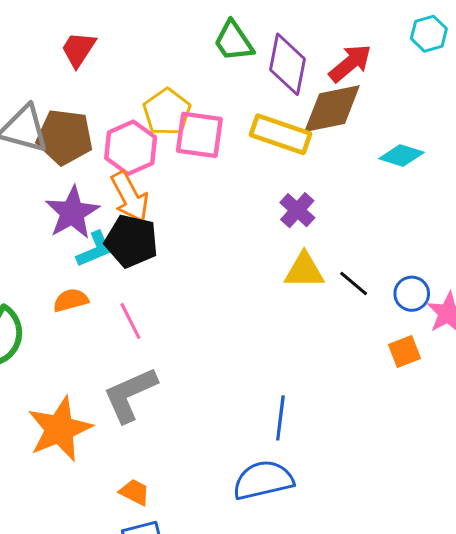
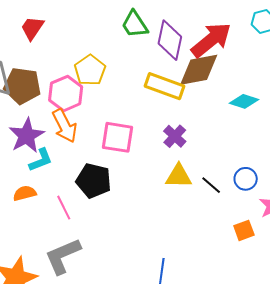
red arrow: (350, 63) -> (211, 40), size x1.4
pink square: (199, 135) -> (117, 137), moved
black pentagon: (131, 241) -> (94, 181), moved
blue circle: (412, 294) -> (246, 179), moved

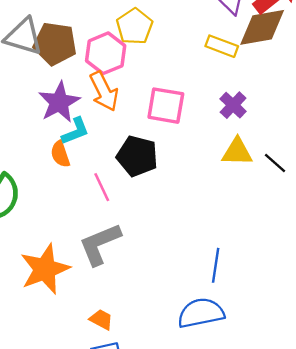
yellow rectangle: (165, 86) -> (222, 46), size x0.7
orange semicircle: (25, 193) -> (60, 154), moved, turned -95

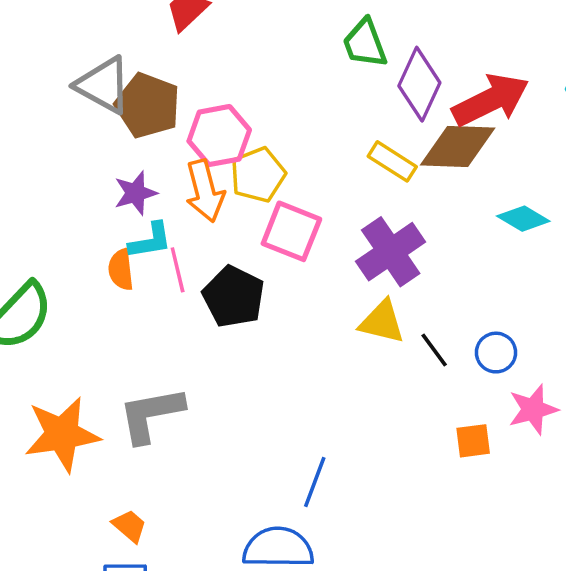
yellow pentagon: (134, 26) -> (258, 175), moved
purple star: (59, 102) -> (135, 193), size x0.7
purple cross: (233, 105) -> (391, 252), size x1.6
pink line: (102, 187) -> (178, 270), moved

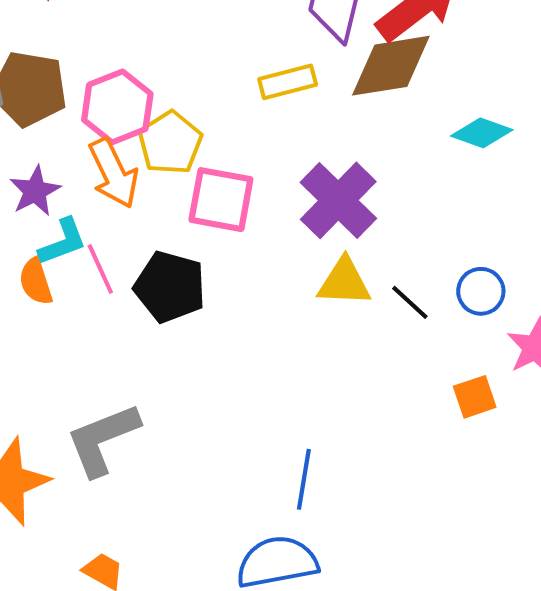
yellow rectangle: (392, 161) -> (288, 82), moved, turned -36

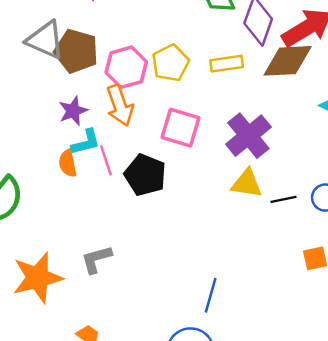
yellow pentagon: (170, 143) -> (170, 63), moved
black line: (410, 302) -> (284, 199), turned -60
gray L-shape: (103, 439) -> (96, 259), size x0.7

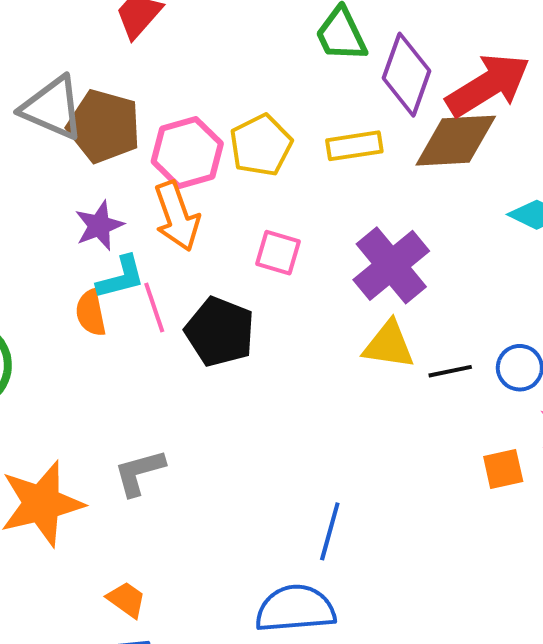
pink square: (180, 128) -> (278, 253), size x0.7

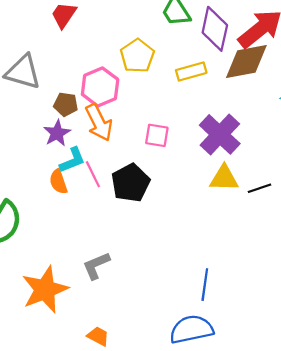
brown pentagon: (104, 126) -> (66, 104), moved, size x0.6
yellow pentagon: (261, 145) -> (137, 56), moved
black pentagon: (220, 332) -> (131, 183), turned 30

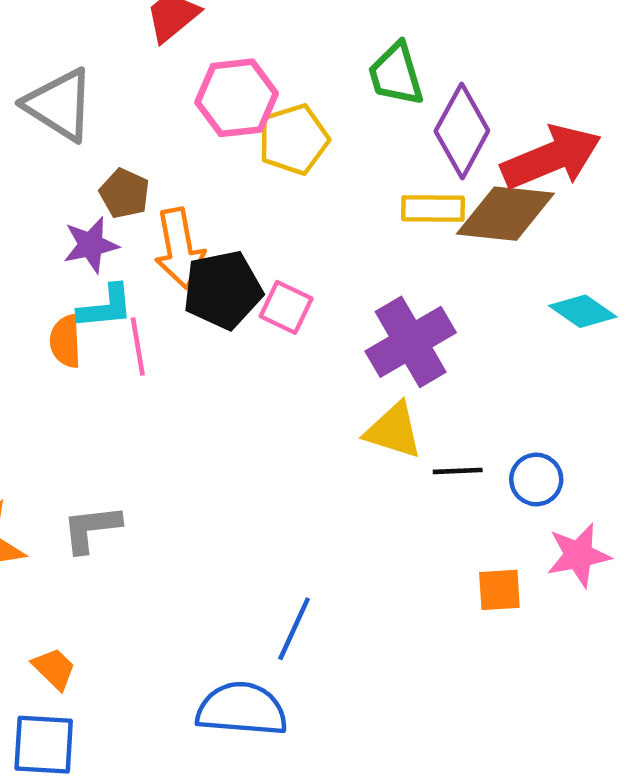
yellow rectangle: (191, 72) -> (433, 208), moved
pink hexagon: (100, 87) -> (237, 98), moved
black pentagon: (131, 183) -> (223, 290), moved

